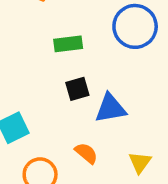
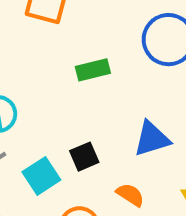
black square: (77, 89) -> (84, 157), moved

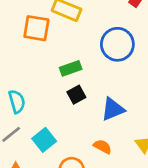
black square: (84, 157) -> (76, 95), moved

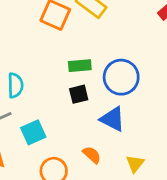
blue circle: (117, 44) -> (121, 77), moved
blue triangle: (113, 109) -> (113, 119), turned 35

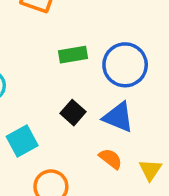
black square: (79, 94) -> (73, 113), moved, turned -30
orange semicircle: (92, 155) -> (111, 159), moved

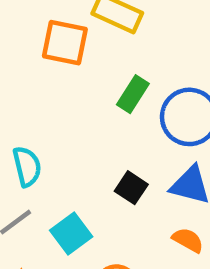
green rectangle: (73, 55) -> (133, 94), moved, turned -40

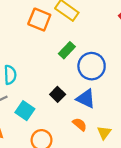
cyan square: (71, 234) -> (25, 111), turned -30

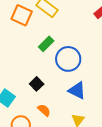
blue triangle: (86, 99) -> (77, 90), moved
orange semicircle: (80, 124) -> (44, 110), moved

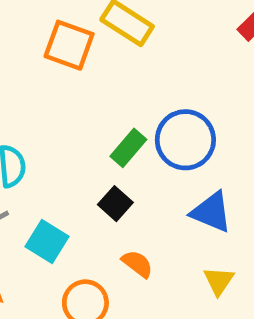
green rectangle: (46, 44) -> (128, 148), moved

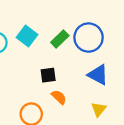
black square: (115, 204) -> (48, 75), moved, turned 35
cyan square: (47, 241) -> (27, 36), moved

